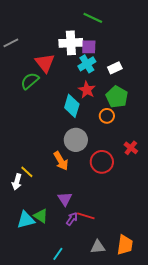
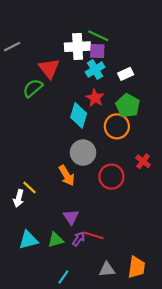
green line: (93, 18) -> (98, 36), moved
orange circle: (107, 116) -> (117, 126), size x1.5
green triangle: (41, 216) -> (56, 240), moved, turned -49

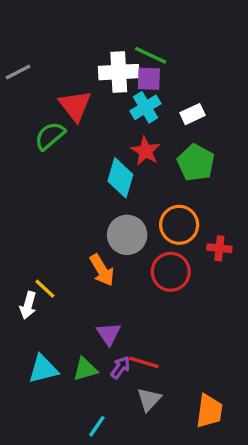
orange circle: (117, 126) -> (179, 225), moved
red cross: (143, 161) -> (219, 248), turned -32
gray triangle: (107, 269) -> (149, 399), moved, turned -42

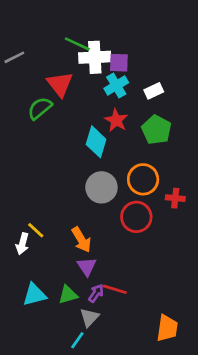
green line: (151, 55) -> (77, 44), moved
orange arrow: (102, 270) -> (81, 240), moved
gray triangle: (149, 399) -> (89, 317), moved

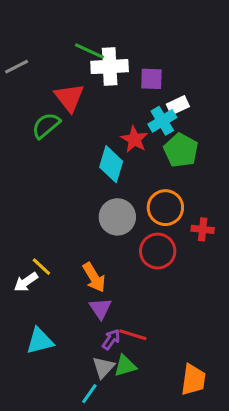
purple square: (119, 63) -> (151, 79), moved
cyan cross: (116, 85) -> (162, 121), moved
white arrow: (22, 244) -> (26, 282), turned 40
green triangle: (68, 295) -> (125, 366), moved

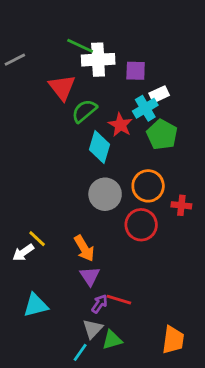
green semicircle: (46, 125) -> (84, 111), moved
green triangle: (125, 366) -> (112, 340), moved

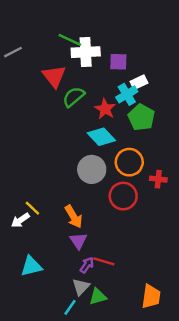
cyan diamond: (100, 147) -> (101, 137), moved, turned -60

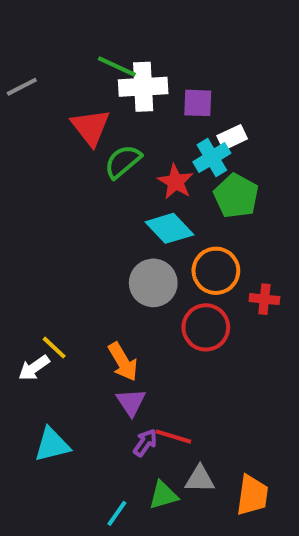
gray triangle: (81, 287) -> (200, 479), moved, turned 48

